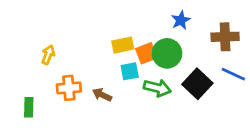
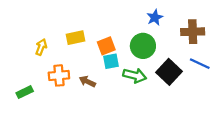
yellow rectangle: (123, 45) -> (75, 38), moved
orange square: (146, 53) -> (106, 46), moved
green rectangle: (29, 107) -> (25, 92), turned 63

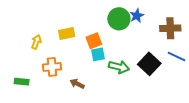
green circle: (143, 46) -> (119, 19), moved
brown arrow: (87, 81) -> (77, 84), moved
green rectangle: (25, 92) -> (22, 82), turned 32

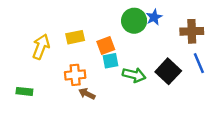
yellow arrow: (36, 42) -> (41, 47), size x1.5
blue line: (176, 56) -> (199, 63), turned 42
orange cross: (52, 67) -> (75, 75), moved

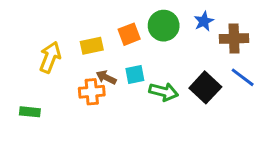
blue star: (154, 17) -> (204, 21), moved
orange square: (106, 45) -> (129, 34), moved
blue line: (199, 63) -> (243, 77), turned -30
brown arrow: (87, 94) -> (106, 77), moved

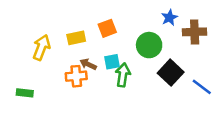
green circle: (164, 26) -> (149, 45), moved
blue line: (243, 77) -> (202, 87), moved
green arrow: (164, 92) -> (123, 75), moved, turned -95

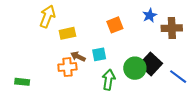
orange square: (107, 28) -> (115, 25), moved
green circle: (149, 45) -> (135, 68), moved
yellow arrow: (42, 47) -> (47, 16), moved
green arrow: (123, 75) -> (109, 80), moved

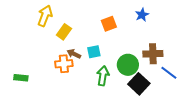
brown cross: (172, 28) -> (153, 54), moved
yellow rectangle: (67, 33) -> (64, 32), turned -42
black square: (151, 64) -> (139, 84), moved

